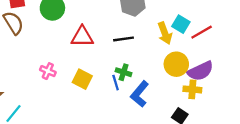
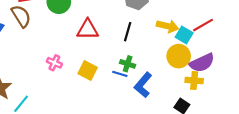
cyan square: (181, 24) -> (184, 35), moved
yellow arrow: (165, 33) -> (168, 26), turned -55
black line: (124, 39) -> (128, 32), turned -66
blue line: (116, 83) -> (120, 74), turned -56

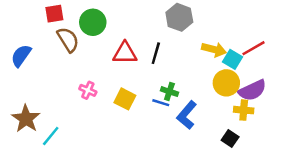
brown semicircle: (21, 16) -> (68, 40), moved
black line: (128, 32) -> (156, 53), moved

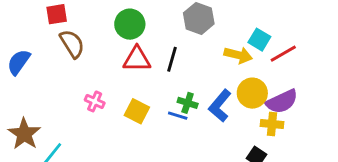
green circle: (93, 22) -> (130, 24), moved
cyan square: (233, 59) -> (259, 40), moved
blue L-shape: (187, 115) -> (220, 106), moved

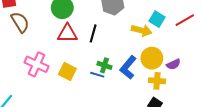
red line: (283, 54) -> (185, 20), moved
pink cross: (95, 101) -> (37, 64), size x1.6
purple semicircle: (282, 101) -> (173, 64), size x0.6
yellow cross: (272, 124) -> (157, 81), moved

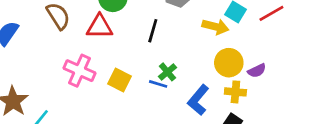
red triangle: (67, 33) -> (100, 27), moved
green cross: (104, 65) -> (167, 72), turned 32
blue L-shape: (128, 67) -> (198, 100), moved

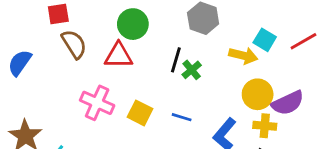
purple semicircle: (257, 71) -> (288, 103), size x1.6
green cross: (167, 72) -> (192, 70), moved

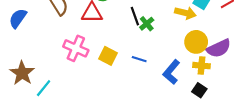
black line: (176, 60) -> (135, 16), turned -36

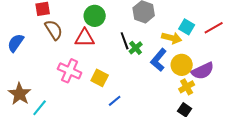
blue line: (139, 59) -> (115, 101), moved, turned -56
yellow cross: (201, 66) -> (187, 87), turned -35
blue L-shape: (171, 72) -> (159, 60), moved

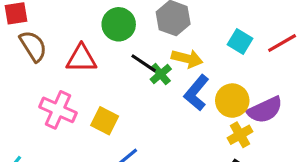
green circle: (95, 16) -> (119, 24), moved
yellow arrow: (172, 38) -> (187, 59), moved
black line: (125, 41) -> (144, 63), turned -36

